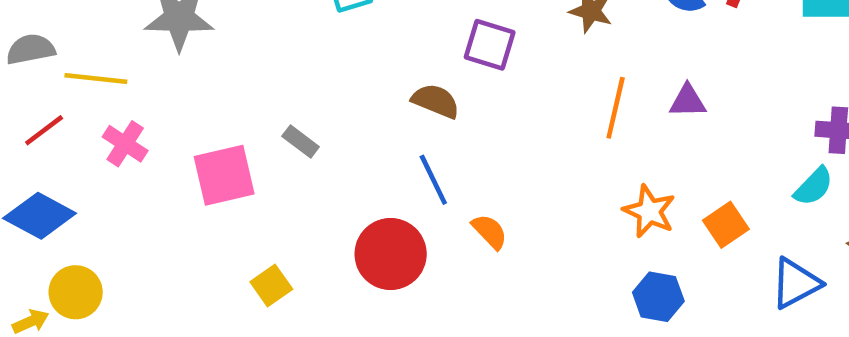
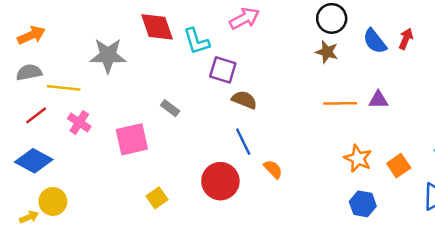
purple square: (490, 45) -> (223, 70), moved
orange line: (616, 108) -> (340, 103), turned 76
gray rectangle: (301, 142) -> (170, 108), moved

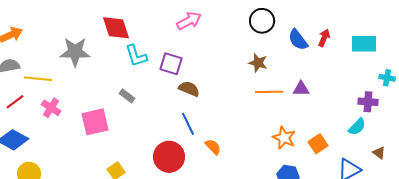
cyan L-shape: (196, 41) -> (136, 56), moved
brown star: (327, 52) -> (258, 63), moved

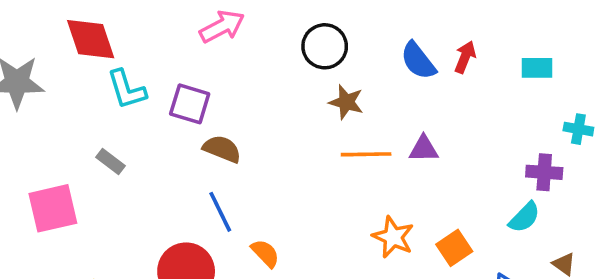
black circle: (262, 21) -> (325, 46), moved
cyan rectangle: (364, 44) -> (537, 68), size x0.7

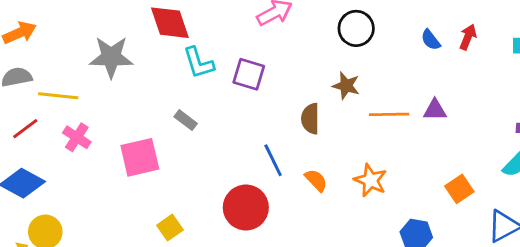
blue semicircle: (418, 61) -> (431, 40), size x0.7
brown star: (346, 102) -> (346, 86), moved
brown semicircle: (222, 149) -> (310, 119), moved, turned -112
orange star: (393, 237) -> (370, 180), moved
orange semicircle: (265, 253) -> (316, 180), moved

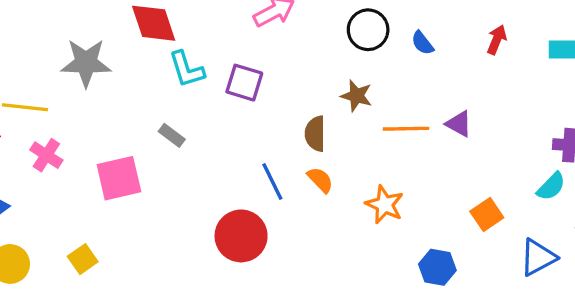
blue semicircle: (431, 40) -> (422, 43), moved
purple triangle: (435, 110) -> (459, 124), turned 30
orange semicircle: (316, 180) -> (320, 180), moved
yellow square: (170, 228) -> (83, 259), moved

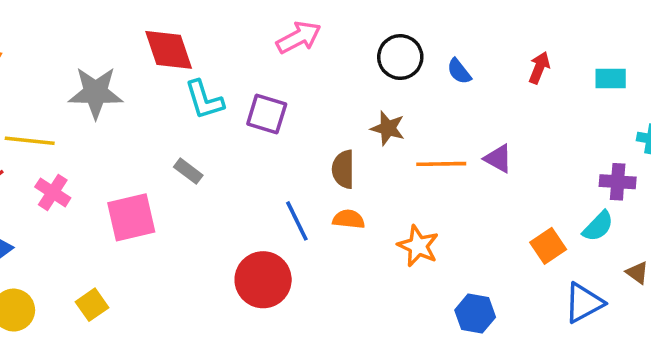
orange semicircle: (320, 180) -> (349, 219), turned -40
orange square: (487, 214) -> (548, 246), moved

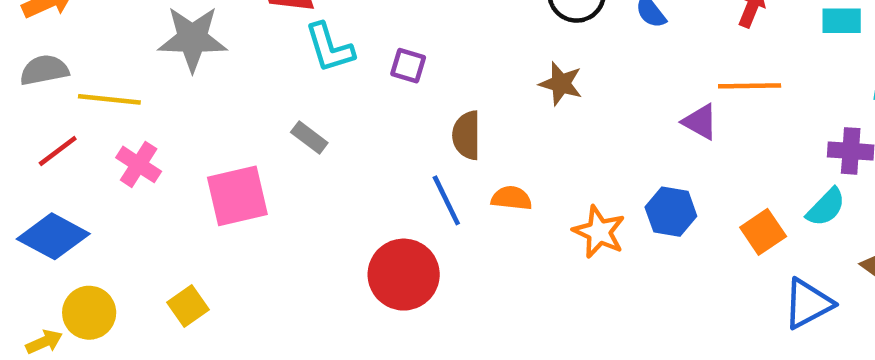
purple square: (267, 114) -> (408, 66), size x0.7
orange line: (441, 164) -> (750, 86), moved
brown semicircle: (343, 169) -> (467, 135), moved
blue hexagon: (475, 314) -> (671, 212), moved

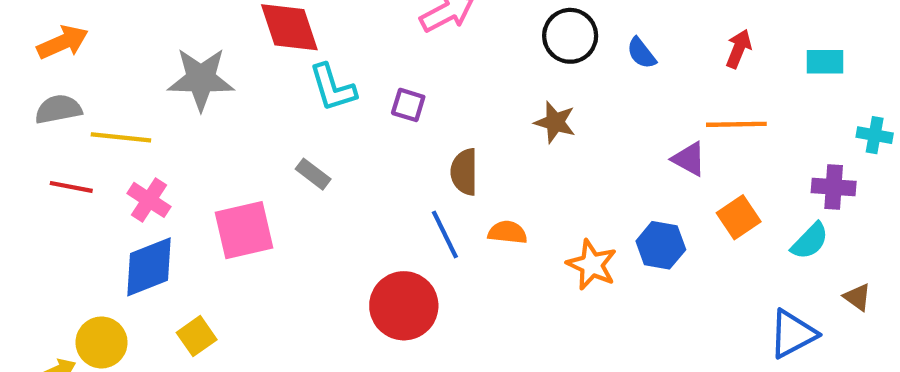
red line: (58, 151) -> (71, 187), turned 48
orange square: (763, 232) -> (739, 217), moved
blue diamond: (53, 236) -> (149, 267), moved, turned -50

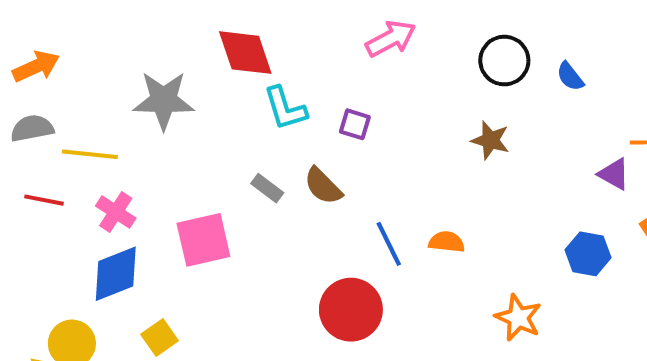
brown semicircle: (464, 172) -> (323, 186), moved, turned -45
orange star: (592, 265) -> (518, 318), moved

